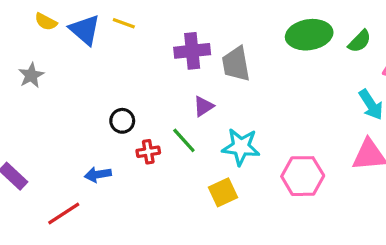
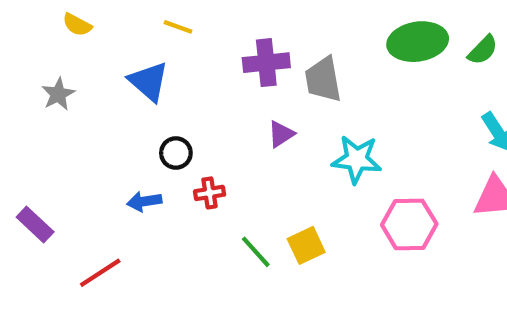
blue triangle: (85, 30) -> (149, 82), moved
green line: (184, 140) -> (256, 252), moved
cyan star: (241, 147) -> (357, 159), moved
blue arrow: (98, 174) -> (144, 201), moved

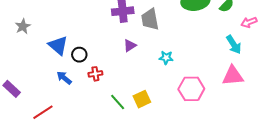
blue triangle: (149, 82) -> (58, 46), moved
cyan star: (357, 159) -> (166, 58), size x0.6
blue arrow: (144, 201) -> (64, 78), turned 49

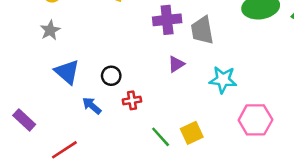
gray star: (23, 26) -> (50, 30), moved
blue triangle: (58, 46) -> (67, 72), moved
cyan star: (166, 58) -> (223, 80), size x1.5

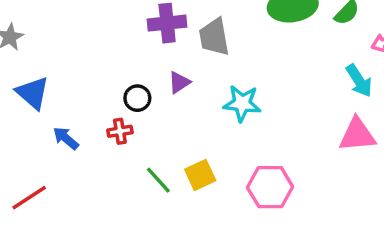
black circle: (111, 76) -> (137, 98), moved
pink hexagon: (255, 120) -> (270, 187), moved

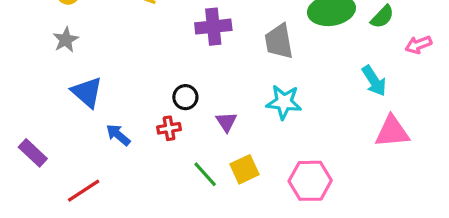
gray trapezoid: (214, 37) -> (279, 41), moved
cyan arrow: (359, 81) -> (374, 81), moved
purple triangle: (179, 82) -> (226, 122), moved, turned -30

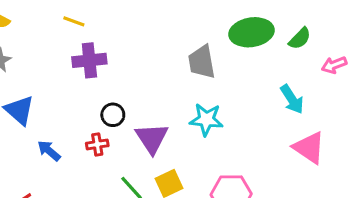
purple cross: (213, 27) -> (89, 60), moved
purple triangle: (226, 122) -> (152, 138), size x1.6
pink triangle: (392, 132) -> (309, 148), turned 39

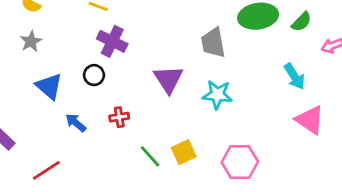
purple cross: (89, 60) -> (112, 41), turned 32
black circle: (113, 115) -> (94, 75), moved
purple triangle: (152, 138) -> (168, 79), moved

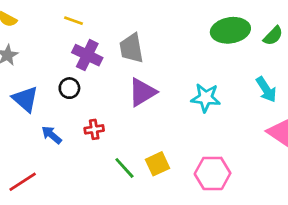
gray trapezoid: (213, 43) -> (131, 48), moved
purple triangle: (168, 79) -> (142, 92), turned 32
cyan star: (217, 95) -> (206, 98), moved

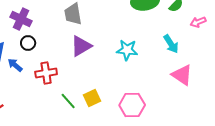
purple cross: (87, 55) -> (21, 19), moved
red cross: (94, 129) -> (46, 73), size x1.5
blue arrow: (51, 135) -> (15, 65), moved

